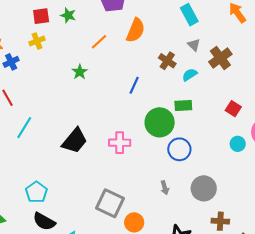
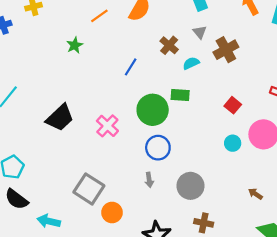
pink cross: (120, 143) -> (107, 126), turned 35
blue circle: (179, 149) -> (158, 148), moved

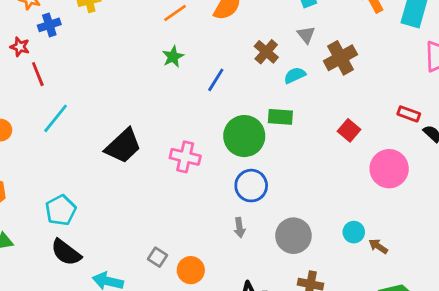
green star: (75, 45) -> (173, 57), moved
pink cross: (107, 126) -> (185, 157), turned -30
cyan circle: (233, 143) -> (354, 232), moved
gray square: (89, 189) -> (158, 257), moved, size x0.5

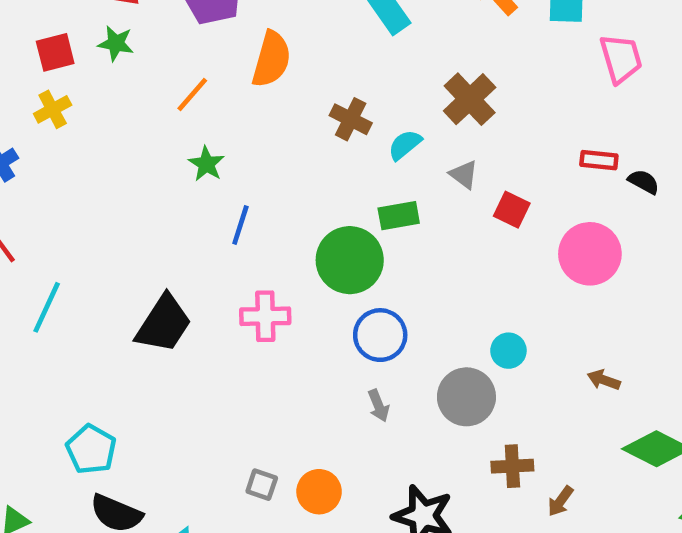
gray triangle: (306, 35) -> (464, 175), moved
blue line: (216, 80) -> (240, 225), moved
cyan circle: (354, 232) -> (508, 351), moved

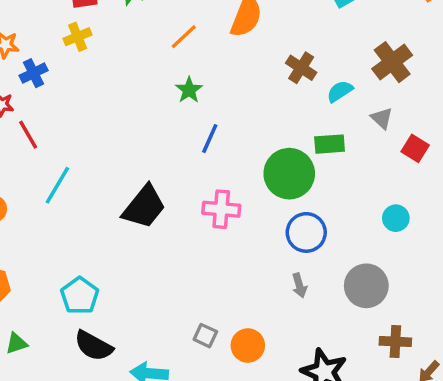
cyan circle: (508, 351) -> (396, 218), moved

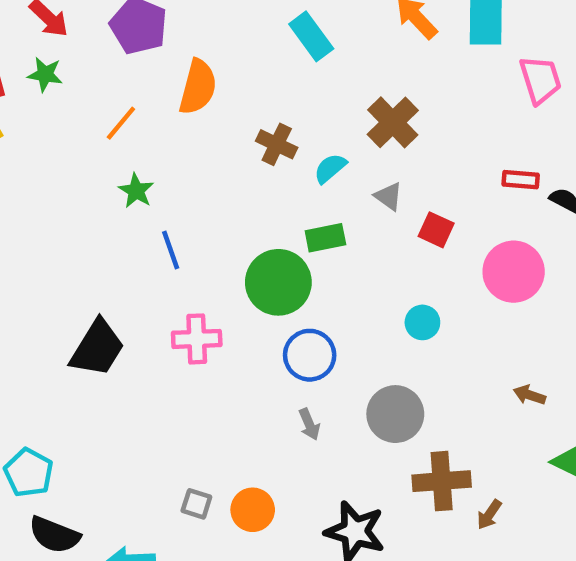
blue line: (210, 139) -> (171, 250), turned -36
brown cross: (395, 342) -> (442, 481), size x1.4

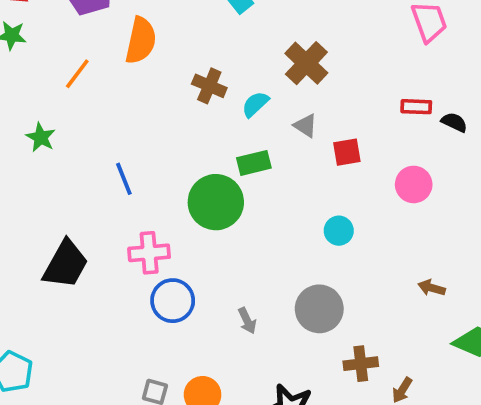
green star: (136, 191) -> (41, 137), moved
red square: (436, 230) -> (347, 152), turned -32
pink circle: (514, 272) -> (414, 184), size x0.7
blue circle: (310, 355) -> (173, 301), moved
brown cross: (442, 481) -> (361, 364), size x0.7

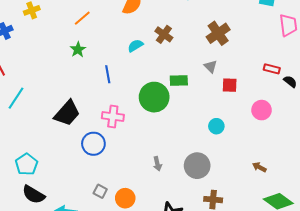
orange line: (77, 74) -> (82, 18), moved
cyan semicircle: (255, 104) -> (135, 46), moved
green star: (41, 137) -> (78, 50), moved
blue circle: (173, 301) -> (93, 144), moved

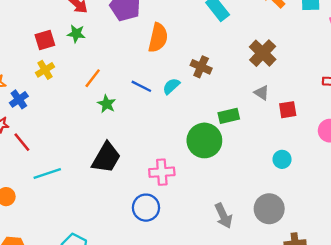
orange line: (82, 18) -> (93, 78), moved
blue line: (108, 74) -> (141, 86), moved, turned -42
cyan line: (16, 98) -> (47, 173), turned 50
black trapezoid: (67, 113) -> (106, 158), moved
gray arrow: (157, 164) -> (223, 216), size x1.5

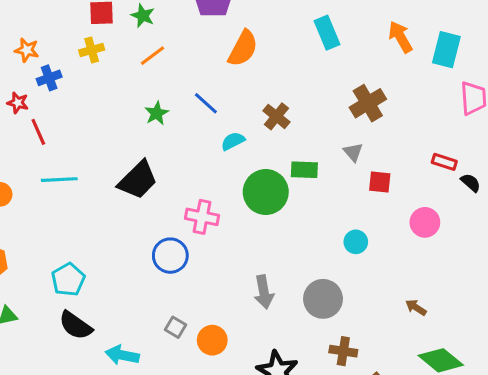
brown cross: (201, 67) -> (276, 116), moved
orange line: (93, 78) -> (152, 56), moved
cyan semicircle: (171, 86) -> (233, 141), moved

